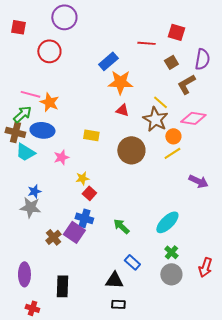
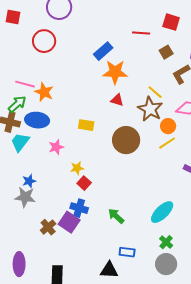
cyan trapezoid: (25, 152) -> (20, 142), turned 95
blue rectangle: (132, 262) -> (127, 252), turned -35

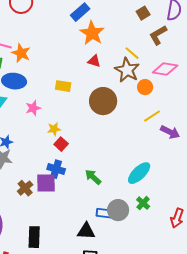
orange star: (115, 72) -> (92, 33), turned 30
yellow line: (167, 143) -> (152, 116), moved
purple square: (69, 222) -> (46, 183), turned -35
gray circle: (166, 264) -> (118, 210), moved

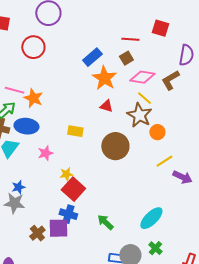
brown square: (143, 13) -> (126, 58), moved
pink diamond: (165, 69) -> (142, 77), moved
red square: (61, 144) -> (73, 189), size x1.6

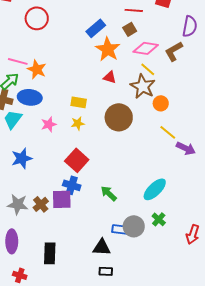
yellow line: (164, 161) -> (168, 132), turned 72
yellow star: (66, 174) -> (78, 123), moved
blue star: (18, 187) -> (22, 158), size x1.5
gray star: (14, 203) -> (18, 204), moved

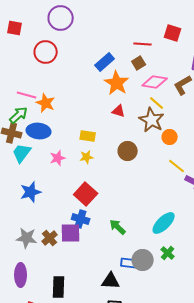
brown circle: (119, 117) -> (128, 151), size x0.7

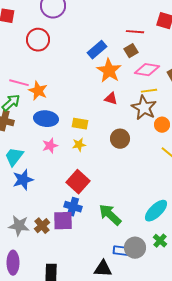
yellow line: (157, 103) -> (149, 91), turned -49
blue ellipse: (39, 131) -> (46, 119), moved
cyan trapezoid: (22, 153) -> (14, 157), moved
green arrow: (118, 227) -> (110, 215), size x1.4

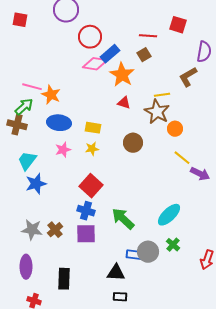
red circle: (38, 40) -> (90, 37), moved
pink diamond: (147, 70) -> (95, 64), moved
purple square: (63, 221) -> (86, 234), moved

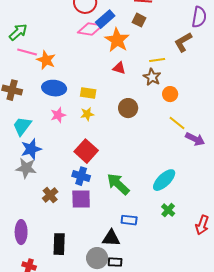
brown square: (144, 55) -> (139, 20), turned -32
green arrow: (24, 107) -> (18, 32), moved
brown star: (157, 112) -> (152, 77), size x0.7
gray star: (32, 230) -> (26, 168), moved
gray circle: (148, 252) -> (97, 258), moved

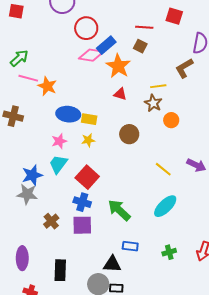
blue ellipse: (54, 88) -> (68, 114), moved
yellow line: (177, 123) -> (163, 169), moved
cyan trapezoid: (22, 126) -> (58, 164), moved
green cross: (168, 210) -> (169, 252), moved, turned 32

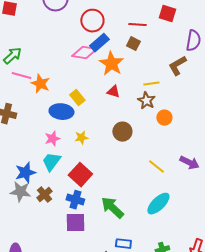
red circle: (86, 28) -> (92, 21), moved
yellow rectangle: (89, 119) -> (77, 98), moved, turned 42
brown cross: (51, 221) -> (44, 195), moved

